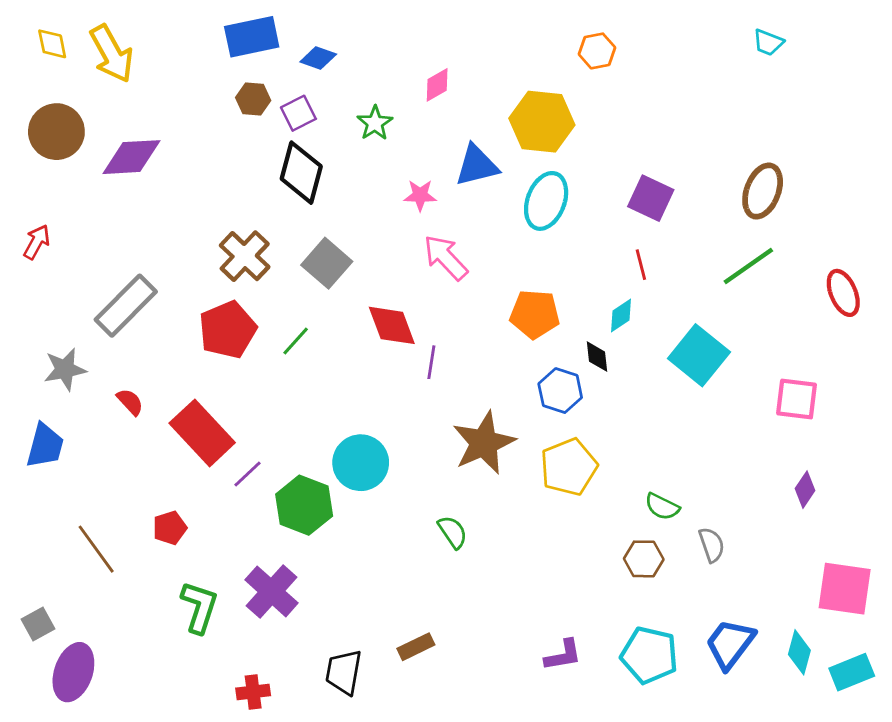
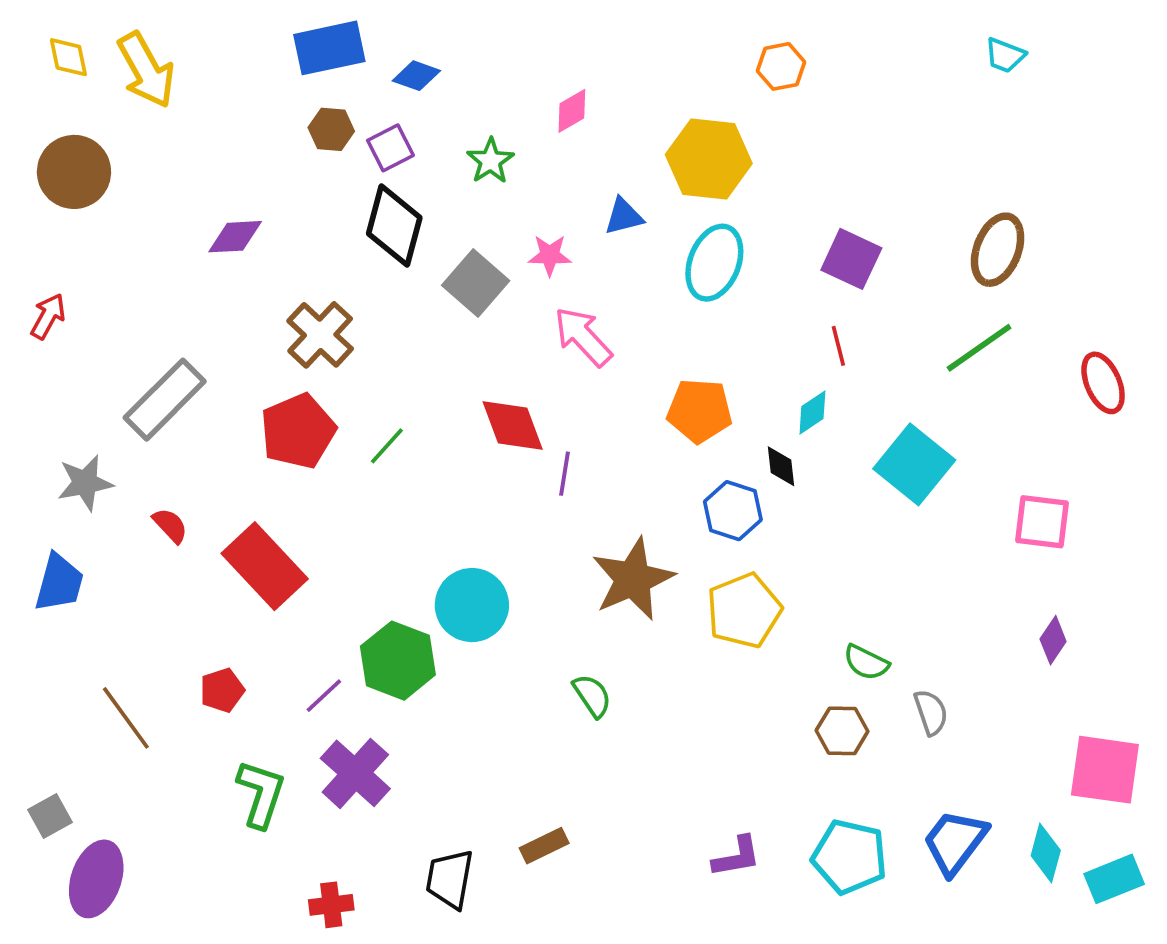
purple diamond: (131, 157) -> (235, 237), moved, size x0.7
blue triangle: (477, 166) -> (624, 216), size x0.7
gray square: (327, 263) -> (476, 283), moved
purple line: (247, 474) -> (324, 696), moved

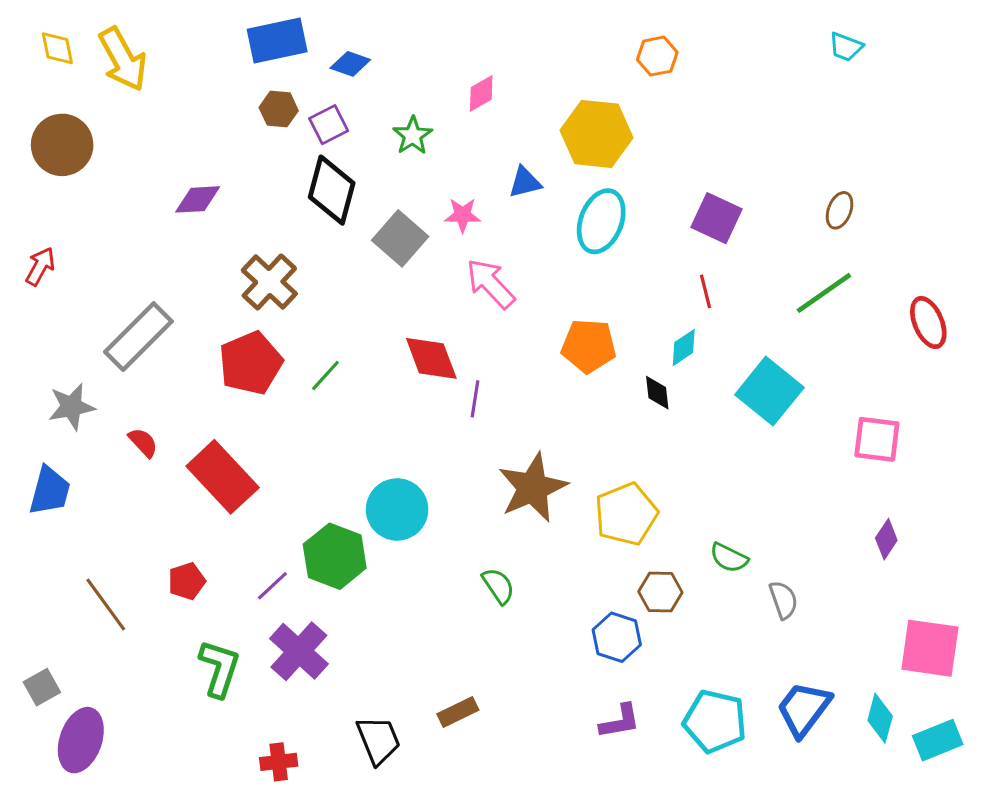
brown ellipse: (998, 250) -> (840, 210), size x0.6
blue hexagon: (733, 511) -> (617, 637), moved
brown hexagon: (842, 731) -> (660, 592), moved
black trapezoid: (450, 879) -> (378, 740), turned 148

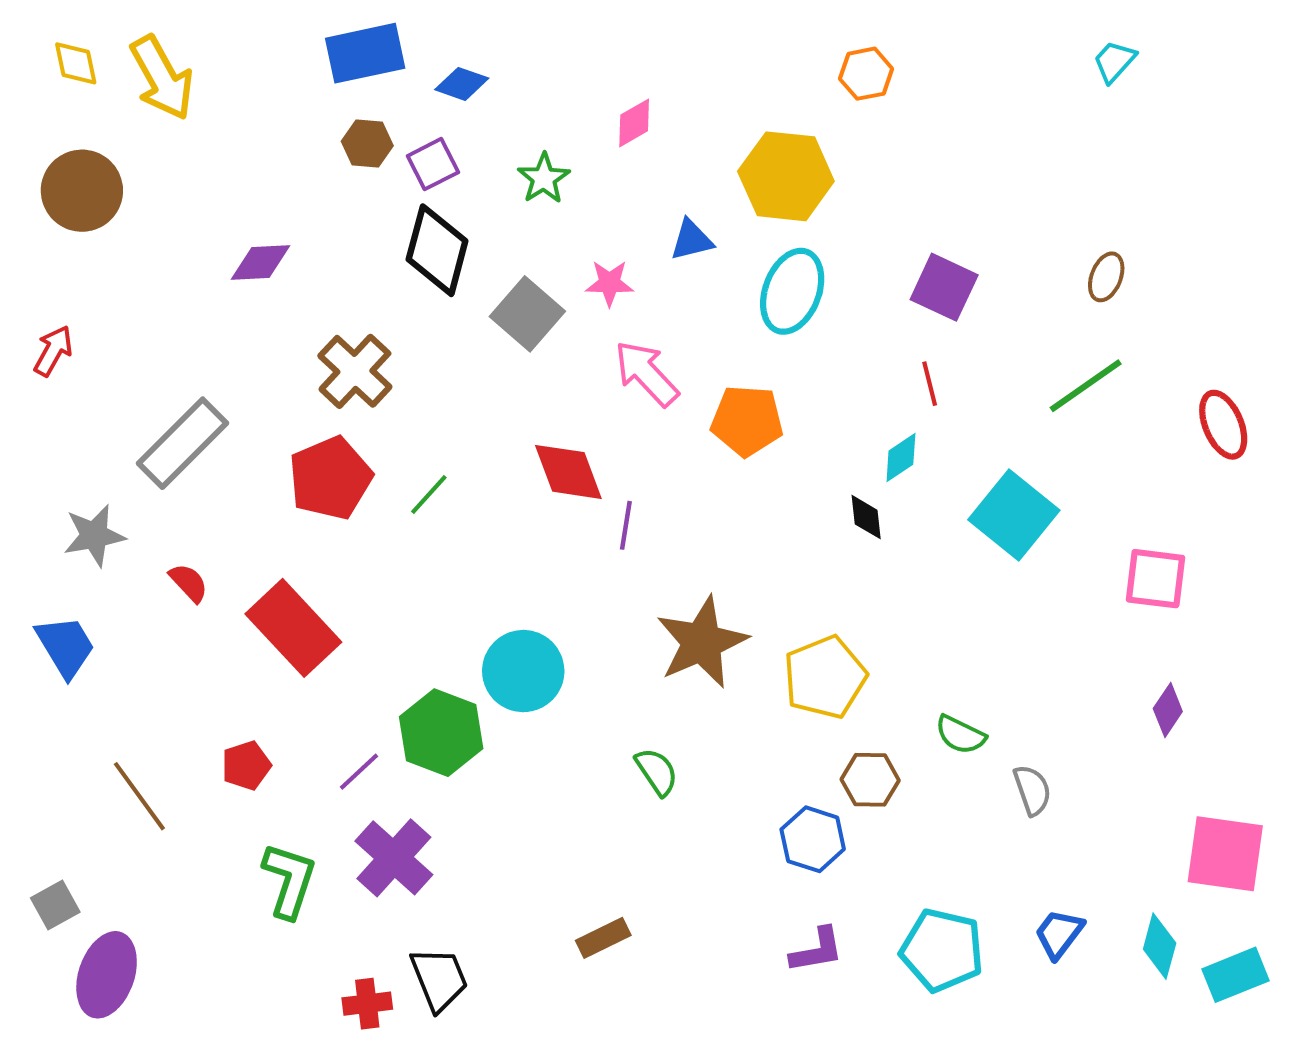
cyan trapezoid: (846, 47) -> (1114, 61), turned 111
orange pentagon: (589, 346) -> (747, 421), moved
blue trapezoid: (50, 491) -> (65, 646), turned -46
blue trapezoid: (804, 709) -> (1059, 934), size x0.7
black trapezoid: (378, 740) -> (439, 979), moved

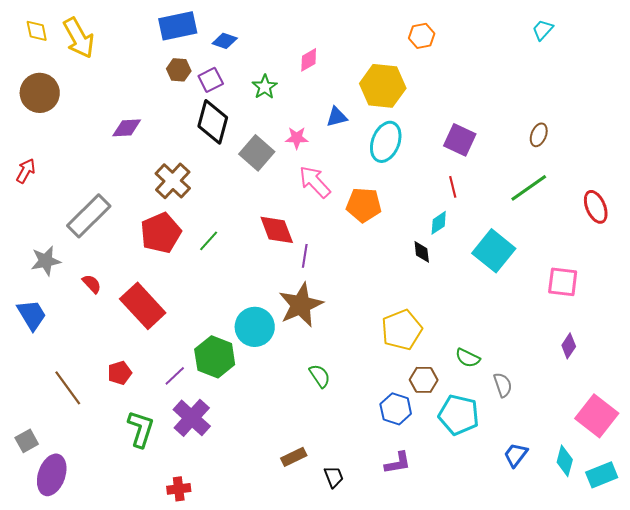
brown star: (702, 642) -> (301, 305), moved
pink square: (1225, 854) -> (597, 416), turned 30
cyan pentagon: (942, 950) -> (459, 415), moved
black trapezoid: (439, 979) -> (334, 477), moved, size x0.7

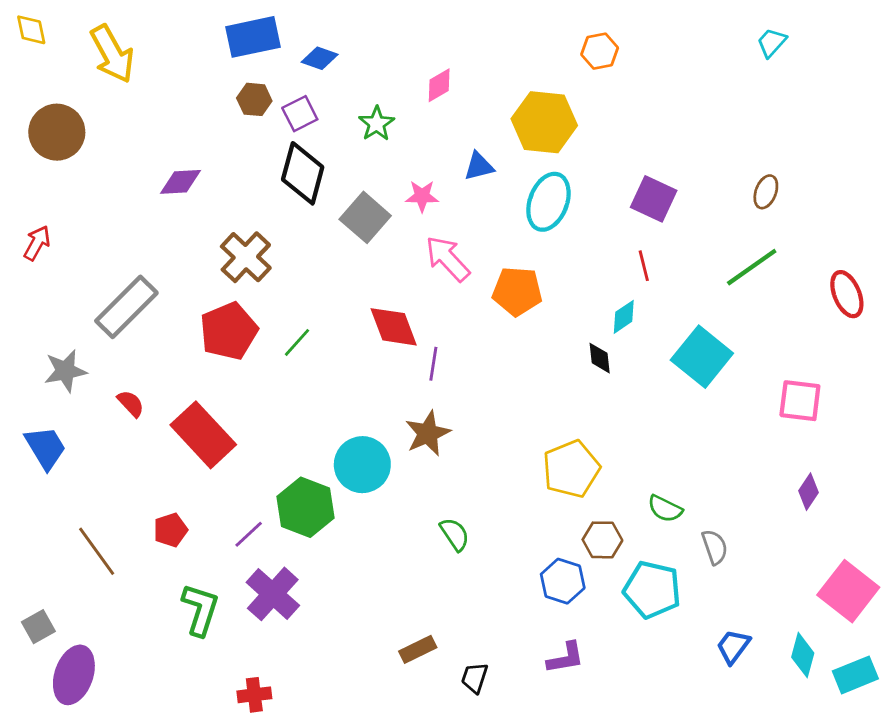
yellow diamond: (37, 31) -> (31, 30), moved
brown star: (301, 305) -> (428, 433), size x0.7
black trapezoid: (334, 477) -> (475, 678), turned -140

